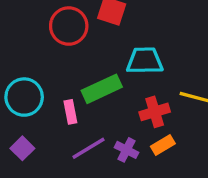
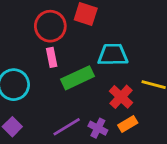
pink rectangle: (70, 112) -> (52, 57), moved
red cross: (155, 112) -> (121, 97), turned -30

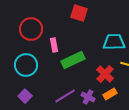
red circle: (50, 26) -> (31, 29), moved
cyan trapezoid: (113, 55) -> (114, 42), moved

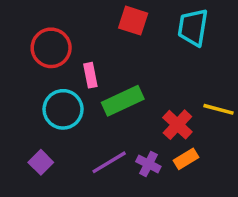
cyan trapezoid: (114, 42) -> (193, 27), moved, turned -80
cyan circle: (26, 65) -> (63, 109), moved

